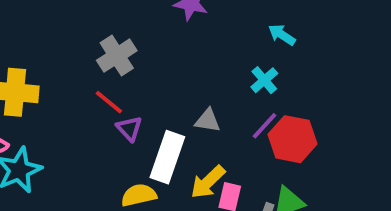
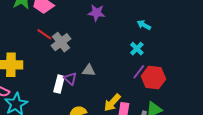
red line: (109, 102) -> (44, 34), moved
gray triangle: (208, 121) -> (89, 70), moved
white rectangle: (167, 157) -> (59, 84), moved, size x0.7

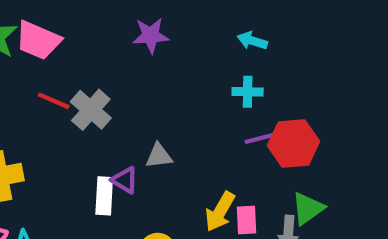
cyan cross: (137, 49) -> (248, 92), turned -32
purple line: (139, 72) -> (261, 138), turned 49

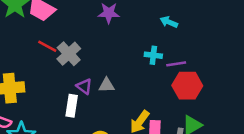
cyan cross: (248, 92) -> (153, 55), moved
purple line: (261, 138) -> (176, 64), moved
purple triangle: (125, 180) -> (84, 86), moved

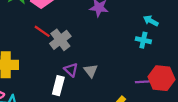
cyan cross: (153, 55) -> (143, 40), moved
purple line: (176, 64) -> (144, 82), moved
gray triangle: (107, 85) -> (91, 71), turned 48

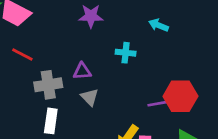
gray cross: (60, 40) -> (48, 85), moved, turned 35
cyan cross: (143, 40) -> (126, 53), moved
purple triangle: (71, 70) -> (82, 71), moved, turned -40

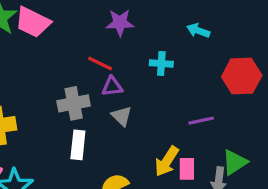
red line: (22, 55) -> (100, 63), moved
red hexagon: (180, 96) -> (242, 76), moved

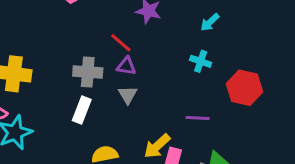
cyan arrow: (198, 31) -> (210, 22), moved, turned -78
cyan cross: (161, 64) -> (201, 61), moved

